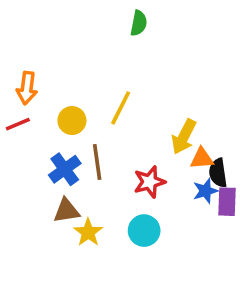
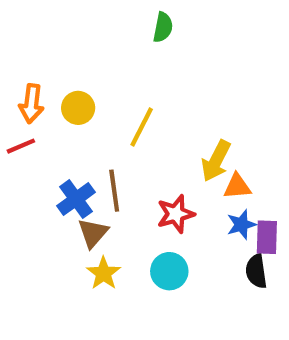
yellow circle: (72, 121) -> (78, 108), moved
black semicircle: (218, 173) -> (256, 271), moved
brown triangle: (67, 211) -> (93, 233), moved, turned -40

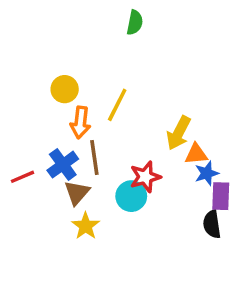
orange arrow: (31, 104) -> (80, 122), moved
red line: (21, 146) -> (22, 177), moved
blue star: (241, 225) -> (207, 173), moved
cyan circle: (169, 271) -> (131, 196), moved

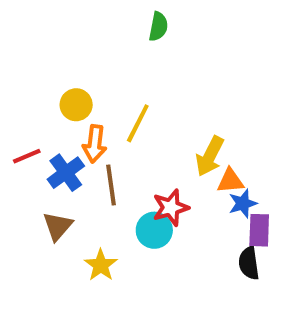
blue cross: (63, 165) -> (66, 173), moved
red line: (22, 177) -> (27, 156), moved
brown triangle: (77, 193) -> (58, 226), moved

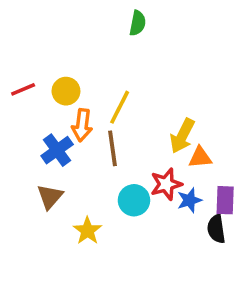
red line: (27, 156) -> (23, 89), moved
brown line: (111, 185) -> (112, 148), moved
blue star: (243, 203) -> (189, 200), moved
red star: (171, 208) -> (166, 184), moved

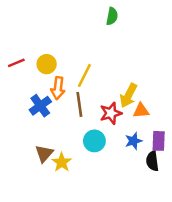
green semicircle: (138, 23) -> (112, 16), moved
red star: (166, 184) -> (111, 113), moved
brown triangle: (50, 197) -> (44, 154), moved

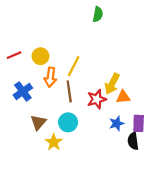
blue cross: (40, 106) -> (23, 91), moved
cyan circle: (94, 141) -> (68, 122), moved
brown triangle: (44, 154) -> (38, 122), moved

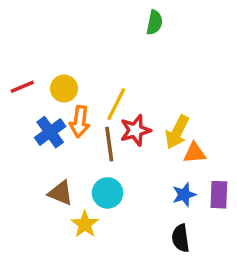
blue cross: (23, 91) -> (50, 132), moved
red star: (97, 99) -> (135, 130), moved
brown triangle: (38, 122) -> (61, 193), turned -49
black semicircle: (133, 141) -> (181, 238), moved

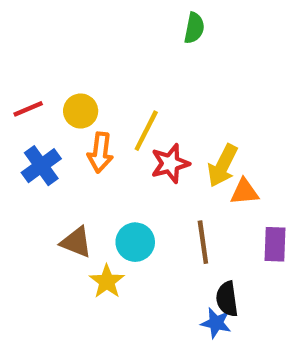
blue cross: (50, 132) -> (41, 166), moved
brown line: (109, 144) -> (203, 242), moved
blue star: (184, 195) -> (216, 323), moved, turned 30

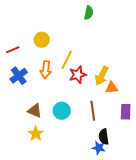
yellow circle: (81, 111) -> (42, 40), moved
yellow star: (107, 281) -> (36, 134), moved

